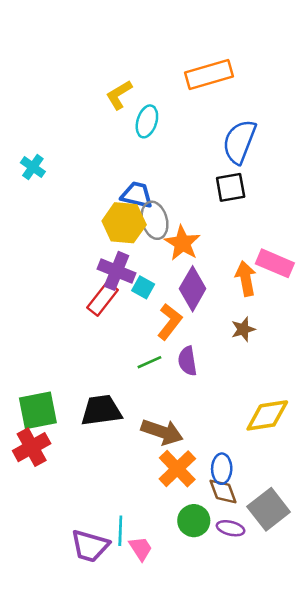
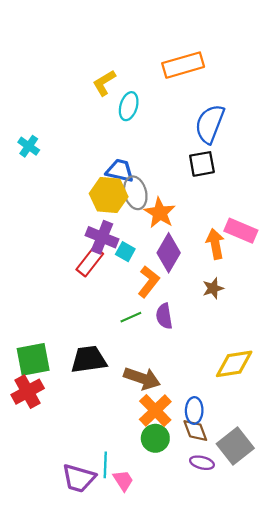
green circle: (194, 521) -> (155, 438), moved

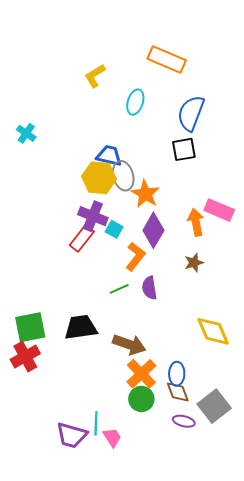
orange rectangle: (183, 65) -> (167, 60), turned 39
cyan ellipse: (129, 106) -> (135, 102), moved
yellow diamond: (234, 364) -> (213, 331), turned 75

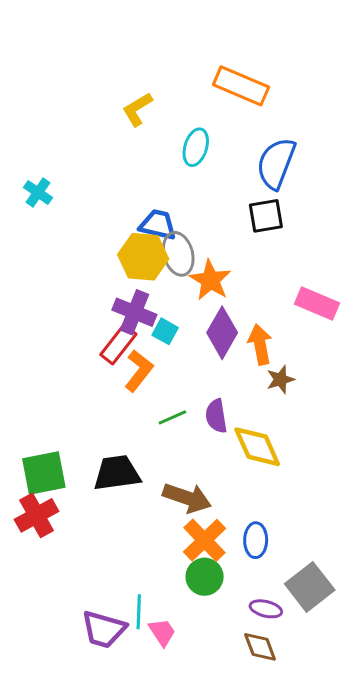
orange arrow: (196, 222) -> (260, 344), moved
orange L-shape: (135, 257) -> (139, 371), moved
yellow diamond: (213, 331) -> (257, 447), moved
brown diamond: (178, 392) -> (260, 647), moved

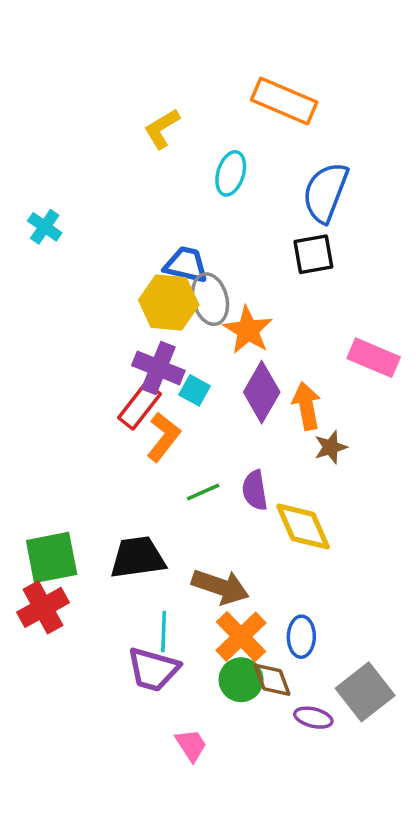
cyan line: (139, 612) -> (164, 632), moved
purple trapezoid: (104, 629) -> (153, 669), moved
brown diamond: (260, 647) -> (272, 680), moved

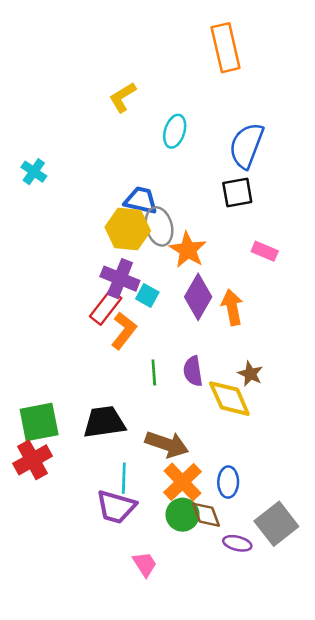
orange rectangle: (284, 101) -> (226, 48), moved, turned 54
pink rectangle: (374, 358) -> (265, 251), moved, size x0.7
brown star: (331, 447) -> (250, 374), moved, turned -30
green line: (203, 492) -> (154, 372), turned -70

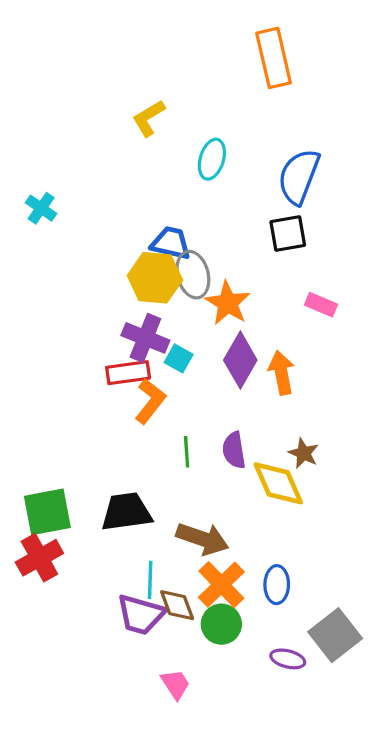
red rectangle: (106, 307) -> (128, 373), turned 44
brown diamond: (206, 515) -> (177, 605), moved

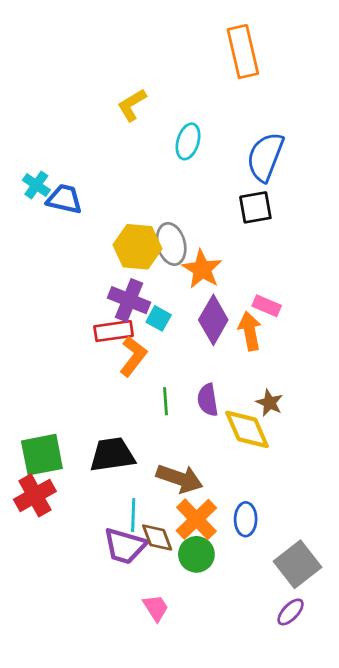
blue trapezoid: (171, 243) -> (64, 199), moved
pink rectangle: (321, 305) -> (267, 306), moved
purple ellipse: (288, 659) -> (291, 612), moved, turned -60

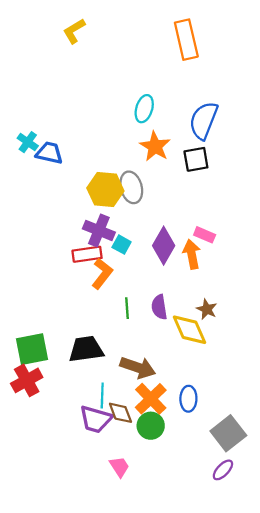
yellow L-shape: (132, 105) -> (74, 31), moved
orange star: (202, 269) -> (155, 146), moved

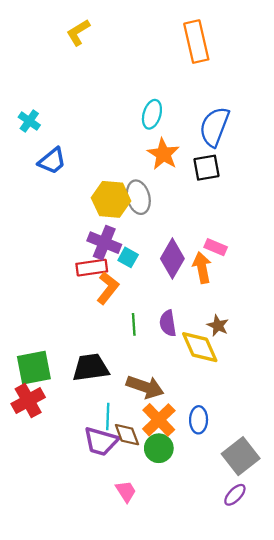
cyan cross: (28, 142) -> (29, 121), moved
blue trapezoid: (49, 153) -> (52, 161), turned 128

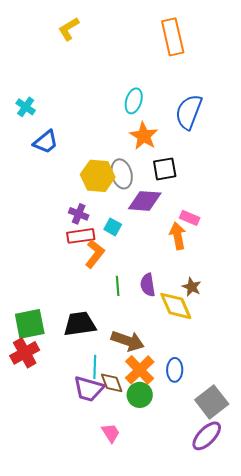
black square: (207, 168) -> (165, 169), moved
purple cross: (104, 243) -> (79, 214), moved, size x0.7
purple diamond: (172, 259) -> (145, 201), moved, turned 64
purple ellipse: (235, 495) -> (207, 436), size x1.5

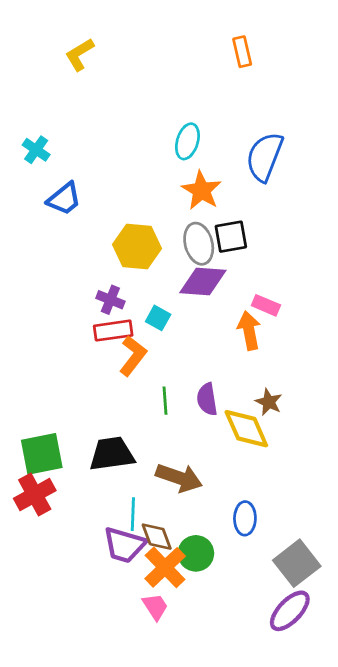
yellow L-shape: (69, 29) -> (80, 54), moved
orange rectangle: (173, 37) -> (242, 52), size x0.6
gray ellipse: (122, 174) -> (199, 244), moved
orange cross: (140, 370) -> (165, 567), moved

